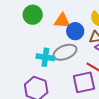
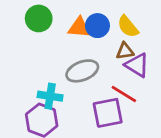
blue circle: (75, 31) -> (97, 26), moved
cyan cross: (45, 57) -> (50, 96), moved

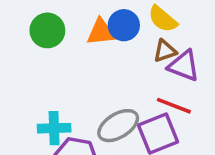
gray ellipse: (82, 71) -> (118, 126), moved
cyan cross: (50, 96) -> (54, 128), moved

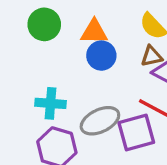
blue circle: (124, 25) -> (101, 56), moved
cyan cross: (54, 128) -> (51, 103), moved

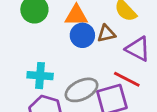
brown triangle: (152, 56) -> (106, 34), moved

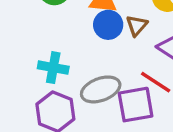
brown triangle: (106, 34) -> (137, 25), turned -42

